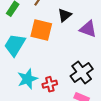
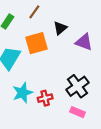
orange square: (41, 30) -> (37, 43), turned -30

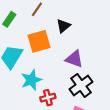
purple triangle: (84, 42) -> (74, 59), moved
cyan star: (22, 93) -> (31, 80), moved

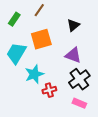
black triangle: (63, 26) -> (73, 25), moved

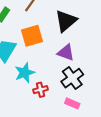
black triangle: (73, 25) -> (66, 21), size x1.6

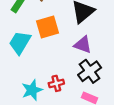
cyan star: (25, 73) -> (32, 90), moved

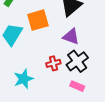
red cross: (56, 83) -> (53, 63), moved

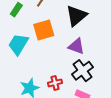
red cross: (53, 63) -> (55, 83), moved

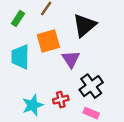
cyan trapezoid: (18, 44) -> (20, 57), turned -30
purple triangle: (76, 46) -> (71, 59), moved, turned 36

